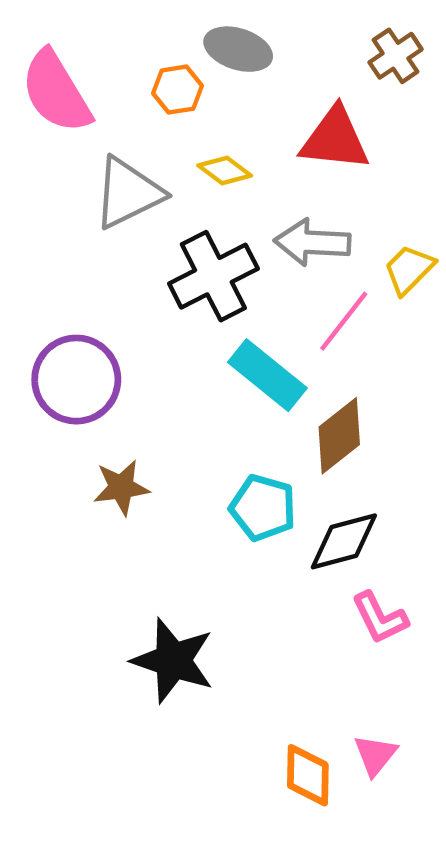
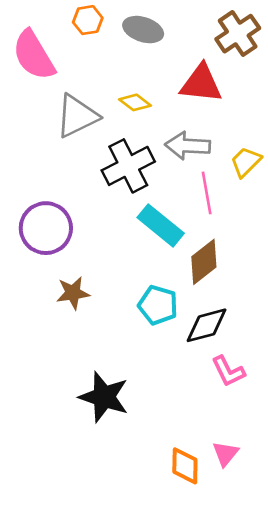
brown cross: (396, 56) -> (238, 34), size x1.4
orange hexagon: (177, 90) -> (88, 20), moved
pink line: (344, 321) -> (207, 193), turned -48

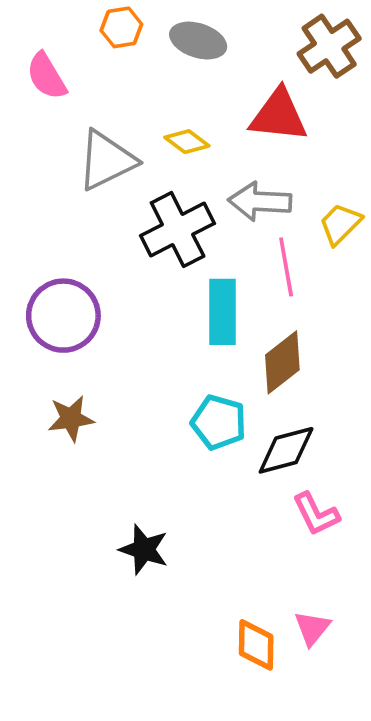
pink semicircle: (34, 55) -> (47, 76), size x0.7
cyan rectangle: (161, 225) -> (222, 312), turned 51
brown star: (73, 293) -> (71, 419), moved
black star: (104, 397) -> (144, 549), size x0.7

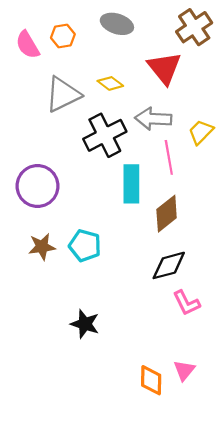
orange hexagon: (121, 27) -> (63, 36), moved
red triangle: (279, 115) -> (164, 68), turned 45
cyan pentagon: (219, 422) -> (85, 246), moved

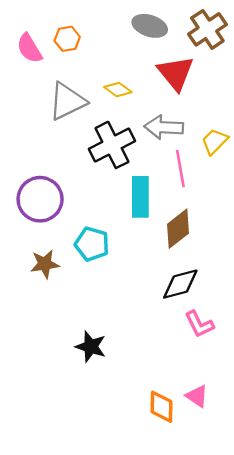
gray ellipse: (117, 24) -> (150, 26), moved
cyan pentagon: (85, 246) -> (92, 244), moved
pink triangle: (184, 370) -> (197, 396), turned -35

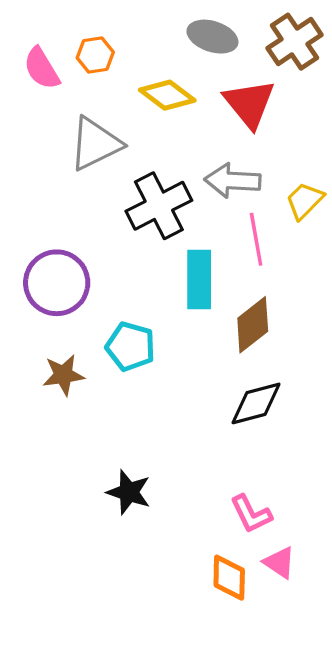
yellow diamond: (118, 90) -> (167, 95), moved, size x1.4
pink L-shape: (199, 324) -> (251, 514), moved

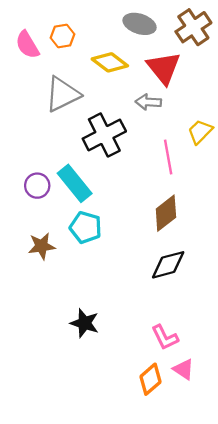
gray arrow: (233, 181) -> (148, 102), moved, size x0.7
cyan rectangle: (199, 279) -> (75, 183), moved, turned -39
purple circle: (57, 283) -> (37, 186), size x0.6
orange diamond: (229, 578) -> (151, 379), turned 48

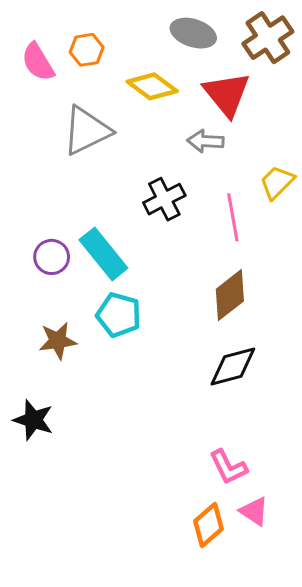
black cross: (104, 135) -> (164, 199), moved, size x0.7
black star: (85, 323) -> (33, 420), moved

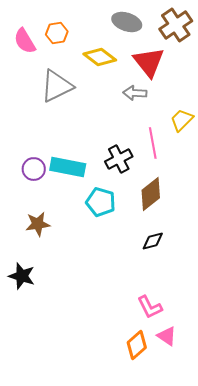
black cross: (164, 199) -> (119, 159), moved
cyan rectangle: (103, 254) -> (68, 167), turned -40
cyan pentagon: (119, 315) -> (101, 202), moved
black diamond: (233, 367) -> (153, 241), size x0.7

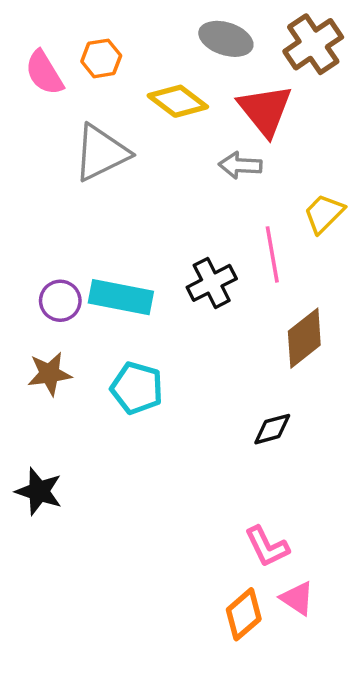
brown diamond: (151, 194) -> (304, 338), moved
cyan pentagon: (101, 202) -> (137, 388), moved
brown star: (38, 224) -> (50, 374), moved

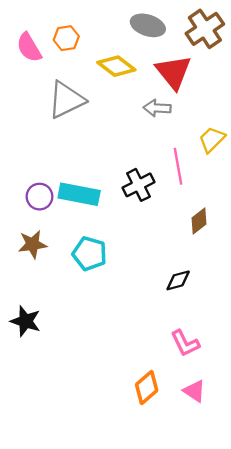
brown diamond: (304, 338) -> (199, 221), size x0.7
pink L-shape: (267, 547) -> (185, 343), moved
orange diamond: (244, 614) -> (147, 388), moved

